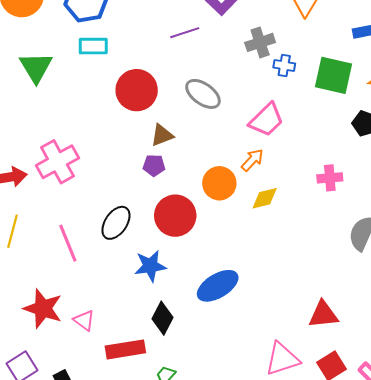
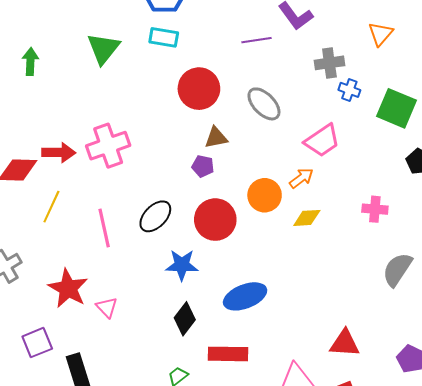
red rectangle: (125, 349) -> (228, 354), moved

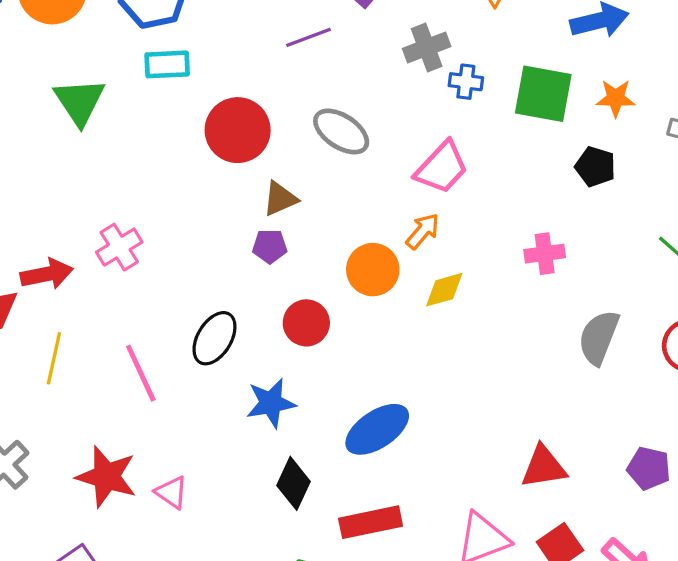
pink cross: (108, 146) -> (119, 247), size x0.7
red circle: (215, 220) -> (306, 323), size x0.7

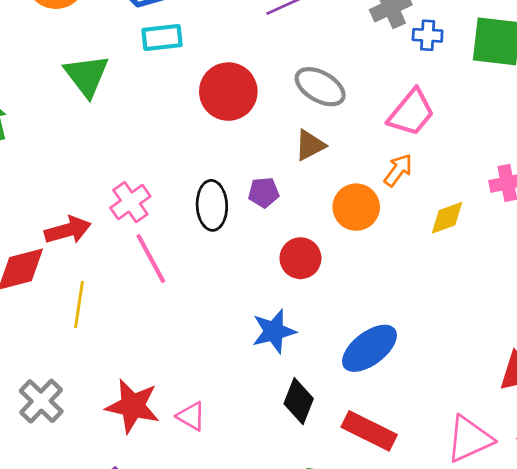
brown triangle: (280, 199) -> (310, 145), moved
yellow diamond: (444, 290) -> (447, 218), moved
black ellipse: (214, 338) -> (212, 205), moved, turned -30
pink line: (141, 373) -> (151, 258), moved
red rectangle: (371, 522) -> (369, 431), turned 42

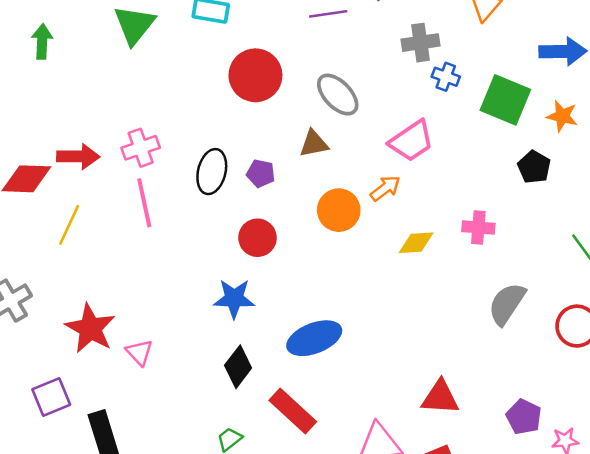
red circle: (300, 258) -> (257, 238), moved

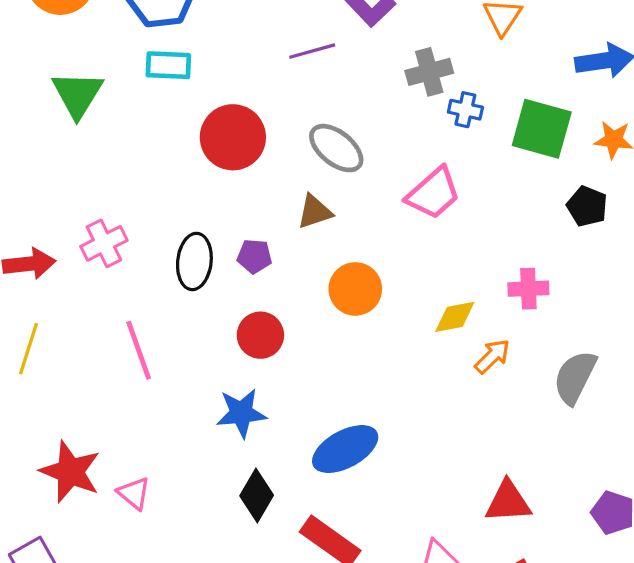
orange arrow: (385, 188) -> (492, 356), moved
pink line: (144, 203) -> (139, 350), moved

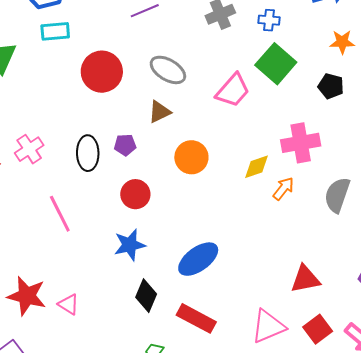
blue cross: (465, 110) -> (269, 20), moved
green square: (542, 129) -> (276, 64), moved, turned 33
pink cross: (528, 289) -> (301, 143), size x1.5

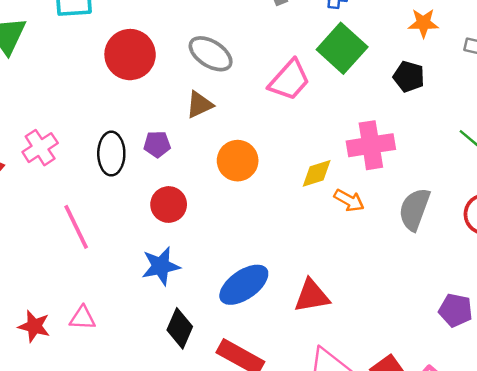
orange arrow: (283, 189) -> (349, 200), turned 80
red triangle: (305, 279) -> (312, 296), moved
red star: (27, 296) -> (34, 326), size x0.7
pink triangle: (69, 304) -> (83, 318), moved, turned -30

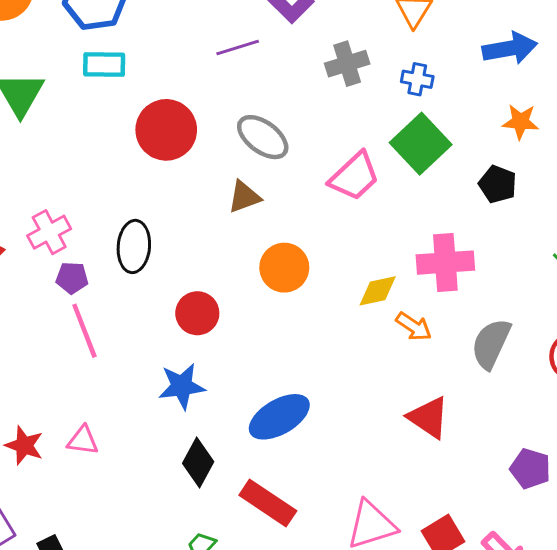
purple pentagon: (157, 144) -> (72, 278), moved
red triangle: (312, 296) -> (429, 417), moved, turned 39

